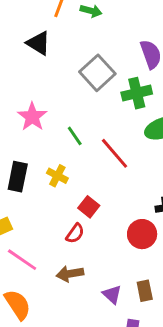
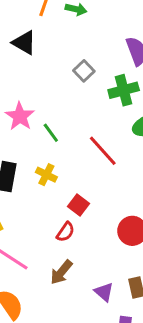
gray square: (97, 73) -> (84, 71), size x0.6
green line: (75, 136) -> (51, 133), moved
brown arrow: (70, 274) -> (61, 272), turned -40

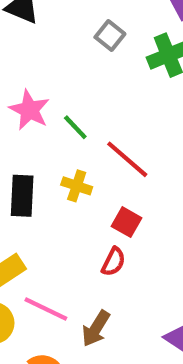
red line: (103, 151) -> (127, 159), moved
brown arrow: (61, 272) -> (96, 328), moved

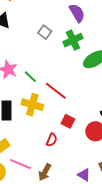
yellow cross: (77, 186) -> (32, 105), size x1.5
red square: (126, 222) -> (68, 121), moved

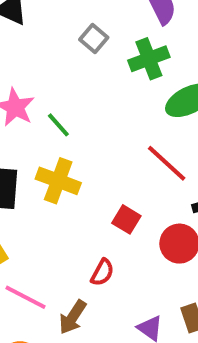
red line: (56, 91) -> (167, 163), moved
red semicircle: (52, 140) -> (102, 272), moved

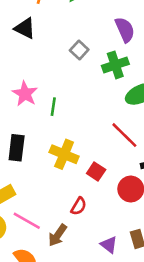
green line: (58, 125) -> (53, 107), turned 48
yellow cross: (58, 181) -> (64, 154), moved

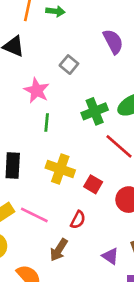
green cross: (115, 65) -> (95, 111), moved
pink star: (25, 94) -> (37, 90), moved
pink line: (27, 221) -> (34, 215), moved

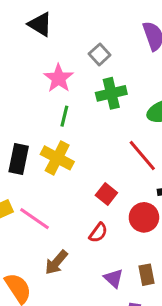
green cross: (95, 111) -> (111, 93), moved
yellow cross: (60, 169) -> (57, 158), moved
red semicircle: (78, 220) -> (98, 233), moved

